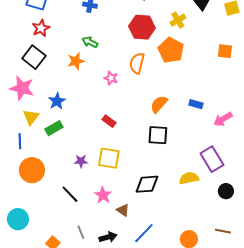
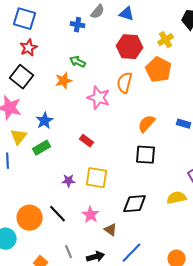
pink star: (111, 78) -> (99, 98), size x1.6
red rectangle: (109, 121) -> (87, 141), moved
orange circle: (32, 170) -> (30, 218), moved

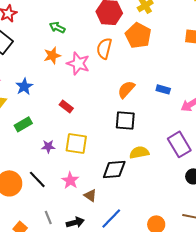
orange star: (64, 81) -> (52, 55), moved
green rectangle: (42, 148) -> (23, 124), moved
yellow semicircle: (177, 198) -> (139, 152), moved

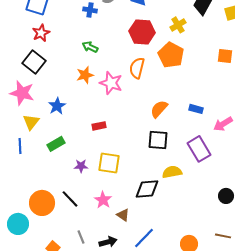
red rectangle: (66, 106) -> (99, 126), turned -48
purple rectangle: (179, 144) -> (199, 149), moved

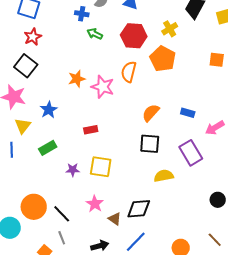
green arrow: (90, 47) -> (95, 34), moved
black diamond: (147, 189) -> (139, 209), moved
black line: (70, 199) -> (62, 214), moved
brown line: (223, 236) -> (215, 240), turned 35
gray line: (81, 237) -> (62, 238), moved

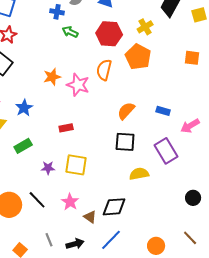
black line: (62, 214) -> (37, 200), moved
gray line: (62, 238) -> (49, 240), moved

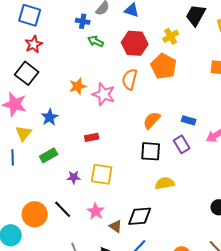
purple rectangle: (166, 151) -> (182, 144), moved, size x0.7

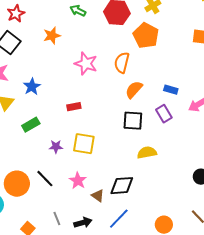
orange semicircle: (130, 79) -> (122, 63), moved
orange star: (78, 86) -> (52, 36), moved

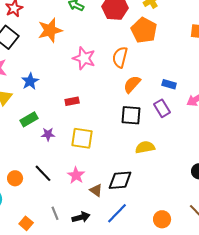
orange star: (52, 36) -> (50, 30), size x1.4
purple star: (56, 147) -> (48, 134), moved
orange circle: (17, 184) -> (15, 178), size x0.6

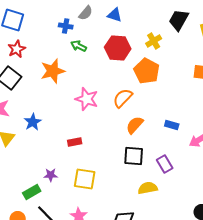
orange semicircle: (120, 57) -> (123, 98), turned 30
purple rectangle: (162, 108) -> (165, 164), moved
green rectangle: (29, 119) -> (32, 192), moved

